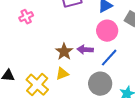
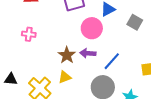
pink cross: (26, 17) -> (29, 34), moved, turned 32
pink circle: (107, 31) -> (92, 28), moved

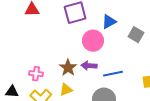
pink cross: (29, 34) -> (36, 74), moved
blue line: (112, 61) -> (113, 74), turned 36

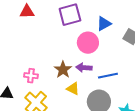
yellow triangle: (66, 90) -> (73, 89), moved, turned 48

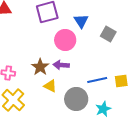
blue triangle: (104, 24) -> (81, 21), turned -35
blue line: (108, 76) -> (97, 80), moved

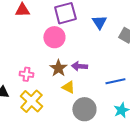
pink circle: (65, 40) -> (54, 37), moved
gray circle: (76, 99) -> (84, 109), moved

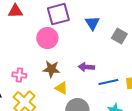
purple arrow: (79, 66) -> (86, 67), moved
brown star: (58, 68) -> (51, 69), turned -30

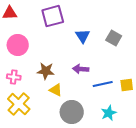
blue triangle: (92, 23) -> (83, 36), moved
pink circle: (47, 38) -> (18, 45), moved

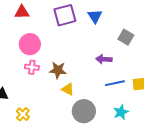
blue triangle: (83, 36) -> (95, 16), moved
purple arrow: (81, 69) -> (104, 59), moved
pink cross: (14, 77) -> (32, 67), moved
yellow cross: (19, 104) -> (23, 114), moved, size x0.6

